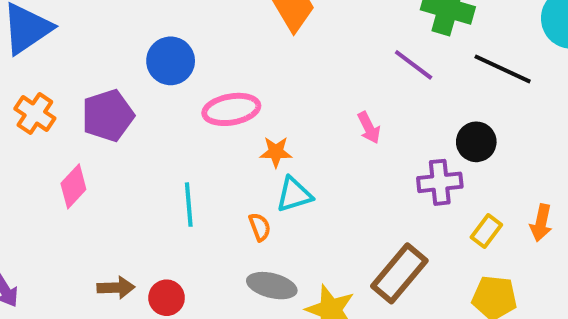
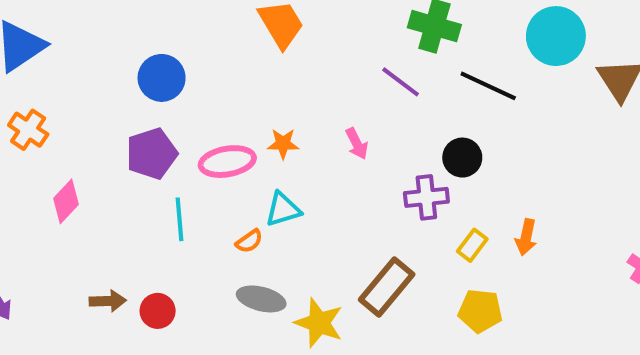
pink ellipse: (231, 109) -> (227, 162), moved
purple pentagon: (108, 116) -> (152, 154), moved
orange star: (276, 152) -> (283, 144), moved
orange semicircle: (260, 227) -> (249, 241), turned 76

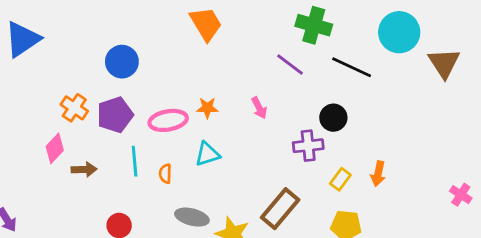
orange cross: (28, 130) -> (74, 108), moved
orange semicircle: (249, 241) -> (165, 174), moved, turned 126
brown arrow: (108, 301) -> (84, 169), moved

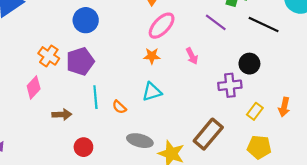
pink ellipse: (168, 120) -> (162, 26), moved, turned -36
brown arrow: (84, 169) -> (62, 115), moved
orange semicircle: (165, 174) -> (119, 107), turned -48

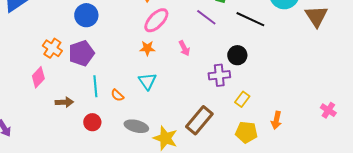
cyan triangle: (152, 92) -> (147, 81), turned -48
orange arrow: (284, 107) -> (276, 120), moved
red circle: (83, 147) -> (92, 122), moved

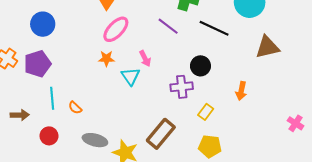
brown triangle: (316, 16) -> (267, 47), moved, turned 50
cyan triangle: (147, 81) -> (130, 76), moved
orange arrow: (276, 120) -> (241, 91), moved

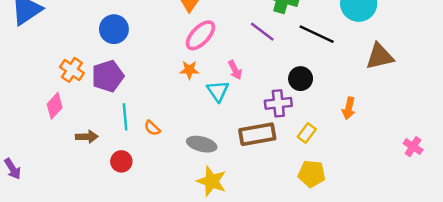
brown rectangle: (161, 134) -> (257, 134), moved, turned 40
gray ellipse: (95, 140) -> (202, 144), moved

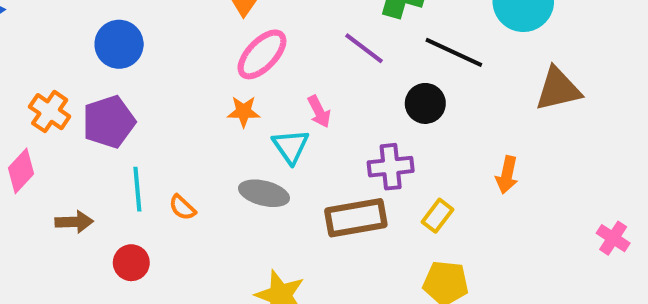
black circle: (301, 79) -> (425, 103), moved
gray ellipse: (202, 144) -> (264, 193), moved

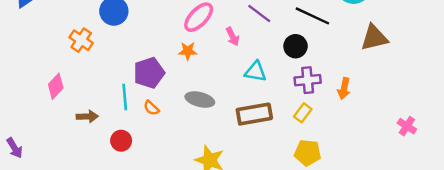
orange cross: (50, 112) -> (81, 40), moved
pink arrow: (319, 112) -> (233, 37), moved
purple pentagon: (109, 122) -> (149, 73), moved
cyan triangle: (291, 146) -> (256, 72), moved, turned -45
purple cross: (391, 167) -> (308, 80), moved

